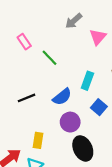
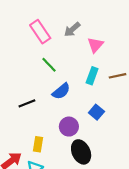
pink rectangle: (24, 42) -> (40, 32), moved, size x1.5
cyan rectangle: (87, 81) -> (92, 76), moved
blue semicircle: (62, 97) -> (61, 91), moved

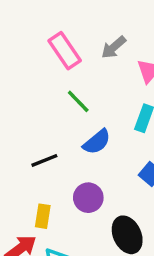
purple circle: (69, 127) -> (88, 198), moved
yellow rectangle: (38, 144) -> (43, 216), moved

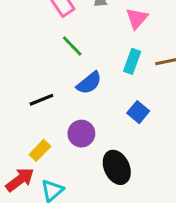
yellow rectangle: (43, 216) -> (40, 150), turned 35

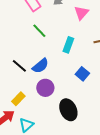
cyan rectangle: (132, 61) -> (68, 45), moved
blue semicircle: (89, 83) -> (40, 66), moved
black line: (41, 100) -> (19, 66), turned 63

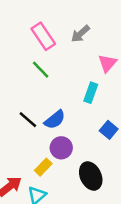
pink triangle: (81, 13) -> (107, 63), moved
green line: (39, 31) -> (41, 70), moved
yellow rectangle: (18, 99) -> (43, 167), moved

